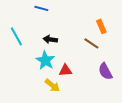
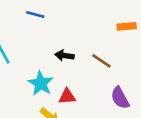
orange rectangle: (101, 26) -> (127, 26), moved, turned -72
black arrow: (50, 39) -> (64, 56), moved

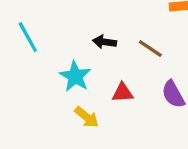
red triangle: (67, 97) -> (123, 93), moved

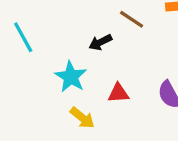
black arrow: (105, 42) -> (100, 42), turned -35
brown line: (150, 48) -> (132, 19), moved

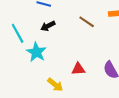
black arrow: (100, 42) -> (48, 26), moved
cyan star: (71, 77) -> (36, 52), moved

